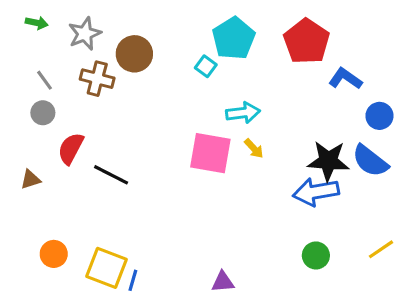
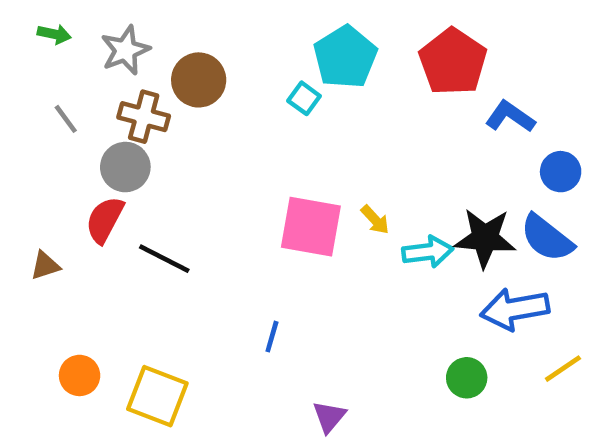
gray circle: (43, 113) -> (125, 167), moved, size x1.4
cyan arrow: (243, 113) -> (428, 252), moved
blue arrow: (316, 192) -> (515, 309), moved
blue line: (133, 280) -> (272, 337), moved
purple triangle: (223, 282) -> (329, 417), turned -45

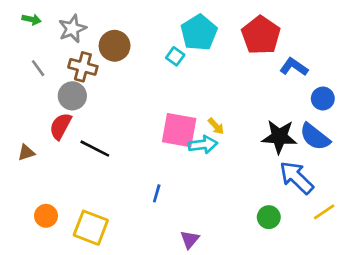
cyan arrow: (428, 252) -> (203, 145), moved
blue arrow: (515, 309) -> (296, 178), turned 54

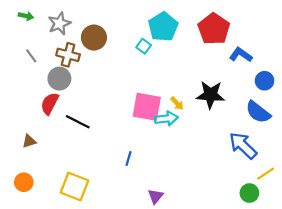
black star: (279, 137) -> (211, 95), moved
brown triangle: (26, 153) -> (29, 141), moved
orange circle: (46, 216) -> (24, 182), moved
green circle: (269, 217) -> (249, 193), moved

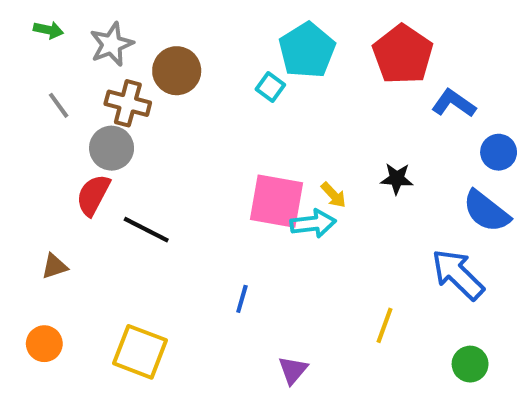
black star: (211, 95) -> (397, 179), size x0.6
yellow line: (266, 174) -> (384, 325), moved, turned -36

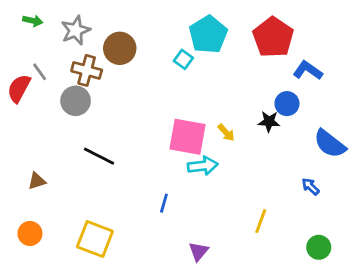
blue circle: (499, 152) -> (287, 104), moved
red semicircle: (93, 195) -> (19, 88), moved
cyan arrow: (313, 223) -> (203, 166), moved
blue arrow: (458, 274) -> (310, 187), size x0.5

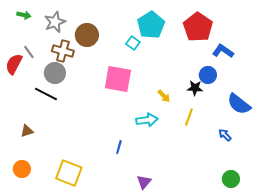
pink square: (187, 137) -> (118, 79), moved
black line: (99, 156) -> (46, 94), moved
yellow line: (261, 221) -> (189, 117), moved

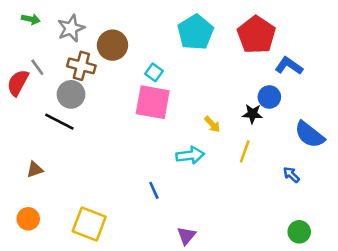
cyan square: (133, 43) -> (154, 72), moved
blue line: (119, 147) -> (154, 190), turned -40

